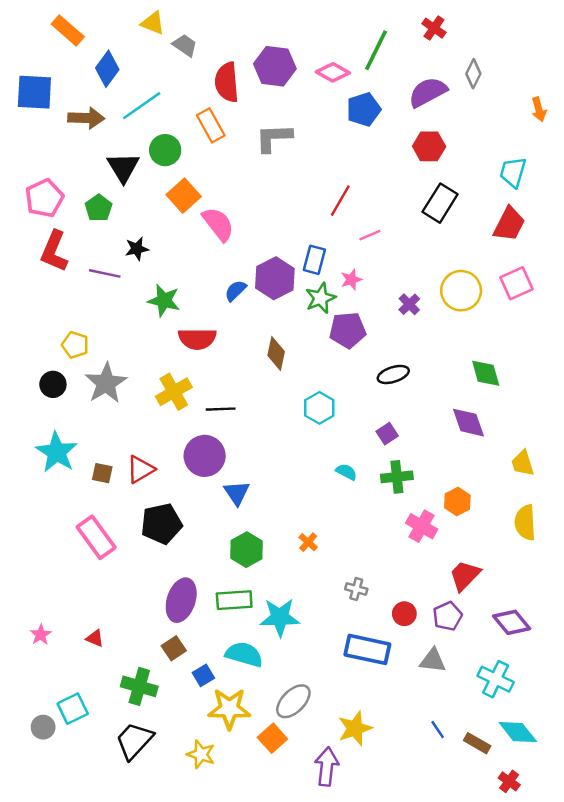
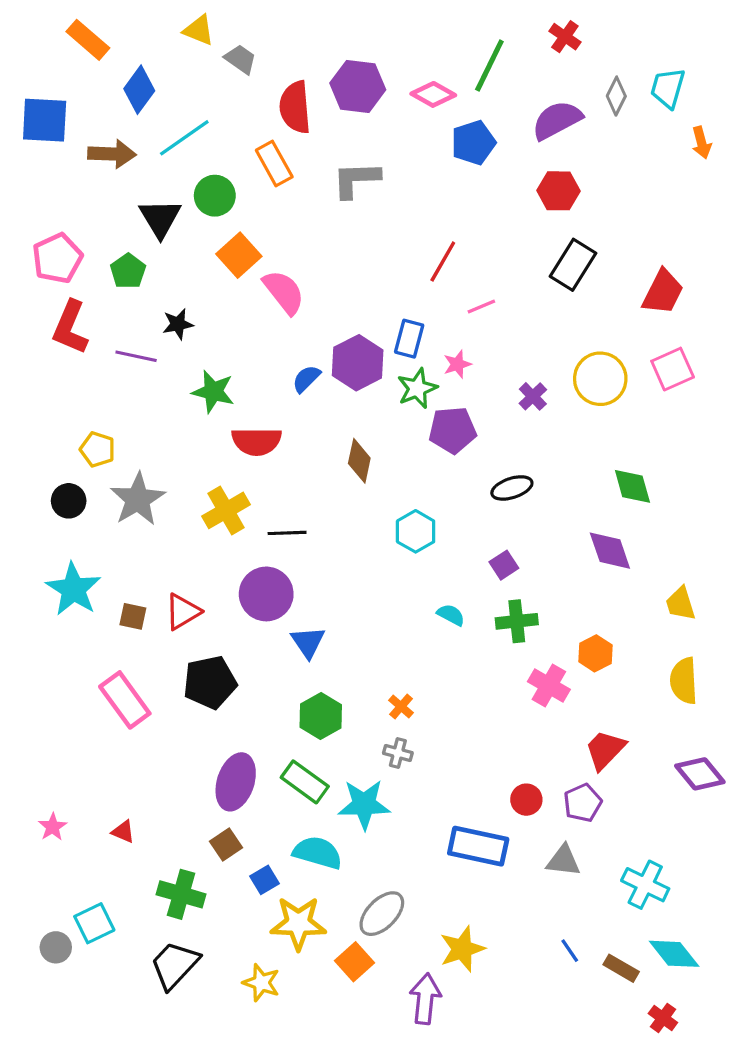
cyan trapezoid: (513, 172) -> (668, 88), moved
gray cross: (356, 589) -> (398, 753), moved
green rectangle: (234, 600) -> (305, 782), turned 40
purple diamond: (512, 622) -> (700, 774), moved

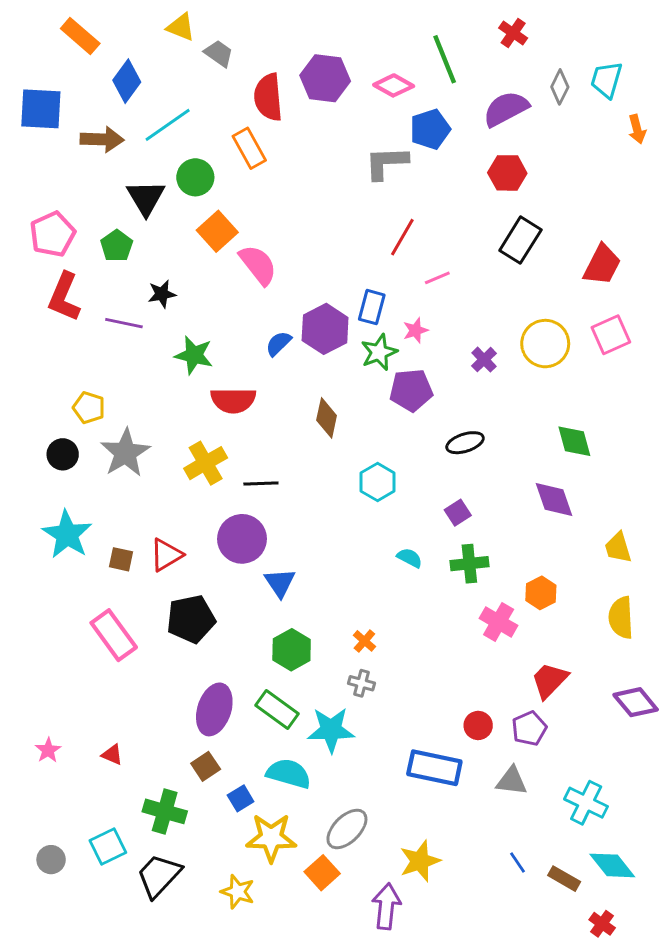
green line: (489, 66) -> (445, 59), turned -48
gray L-shape: (356, 180) -> (386, 163), moved
cyan square: (94, 923) -> (108, 846), moved

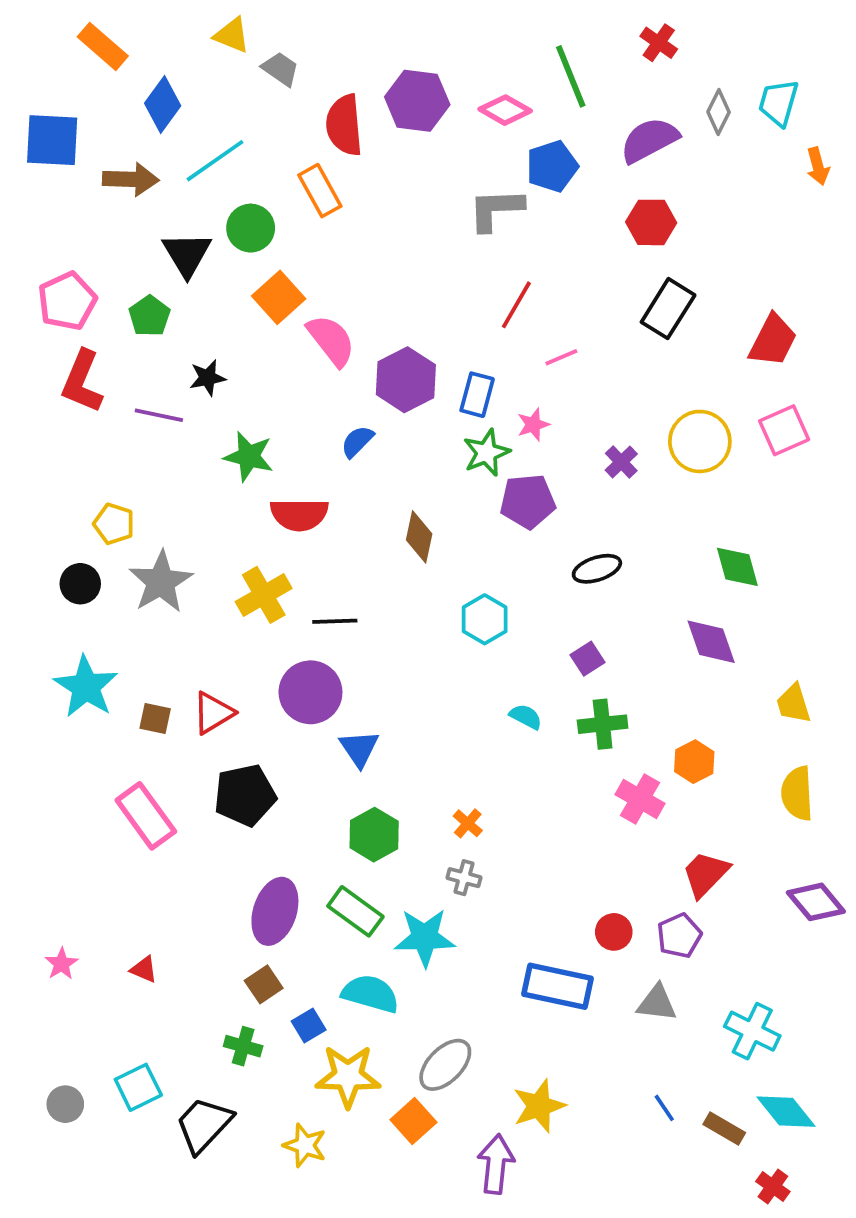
purple hexagon: (325, 329) -> (406, 380), moved
green cross: (165, 811) -> (243, 1046), moved, size x0.7

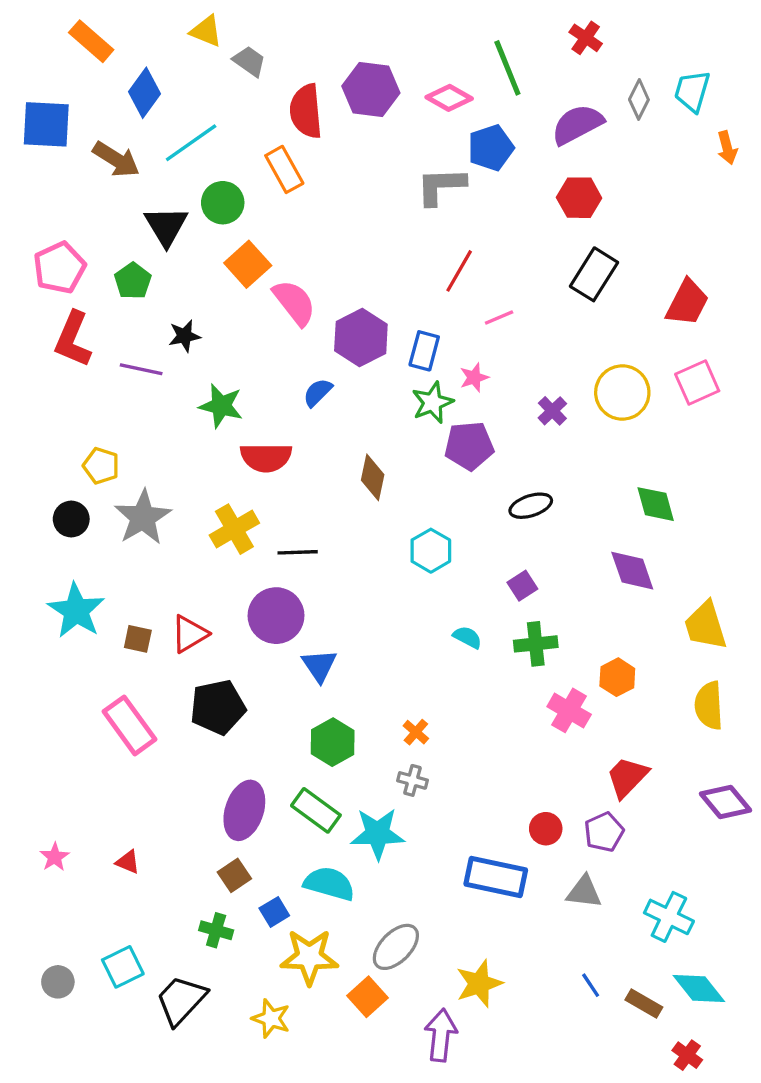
brown arrow: (131, 179) -> (116, 159), turned 30
yellow trapezoid: (793, 704) -> (706, 626), size x1.4

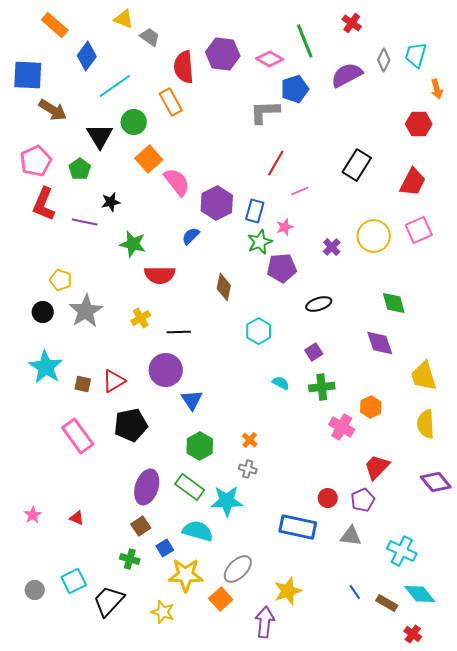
brown arrow: (116, 159) -> (53, 110), moved
red hexagon: (579, 198) -> (419, 124), moved
yellow cross: (234, 529) -> (141, 318), size x0.7

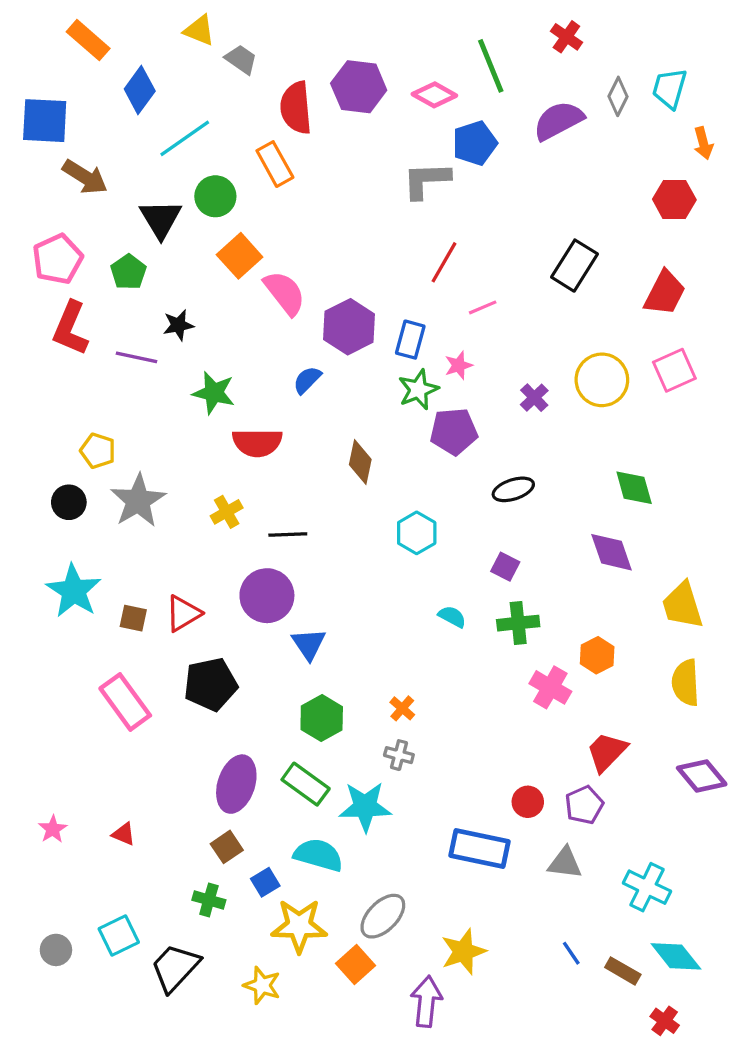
purple square: (314, 352) -> (505, 567), turned -30

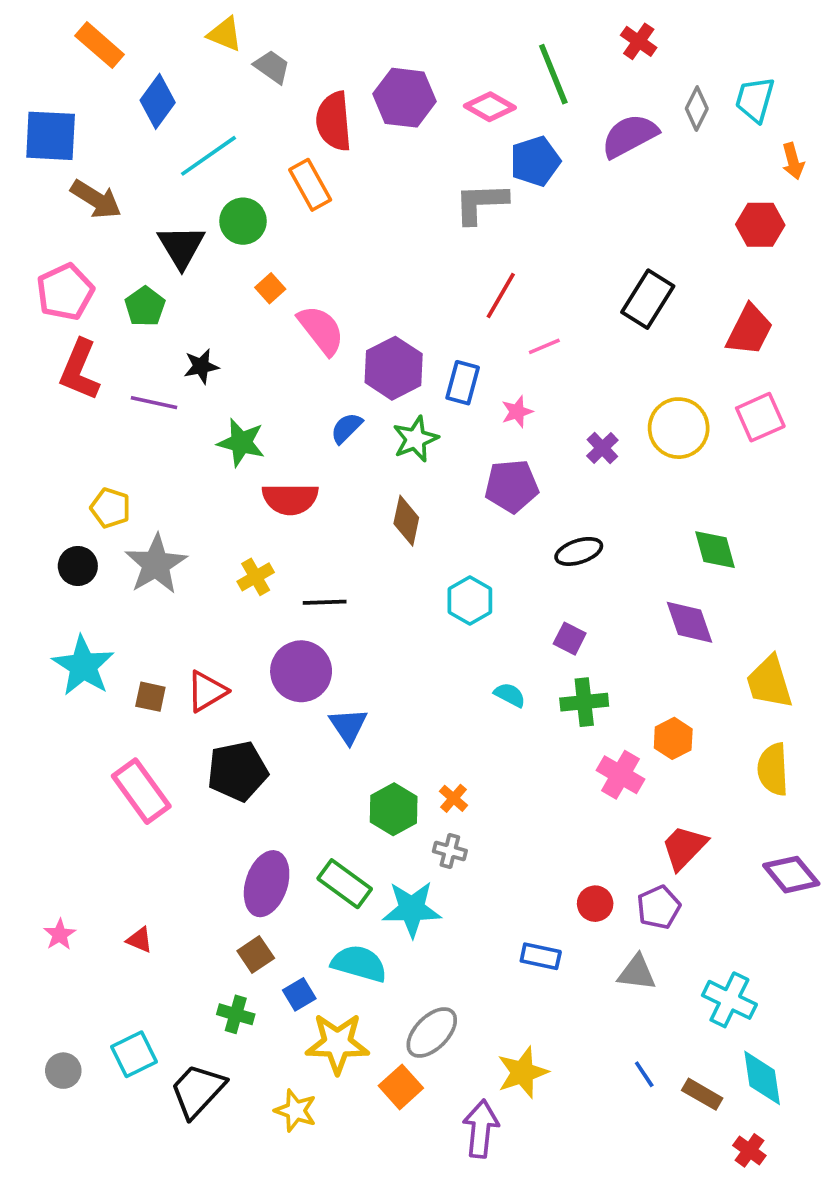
orange square: (240, 256) -> (270, 288), size x0.6
green star: (418, 390) -> (415, 439), moved
green hexagon: (322, 718) -> (394, 809), moved
blue rectangle: (479, 848) -> (541, 956), size x0.6
cyan diamond: (676, 956) -> (762, 1078), turned 30

